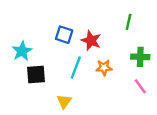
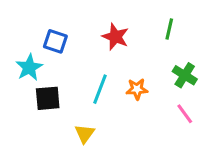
blue square: (64, 35) -> (55, 41), moved
red star: (91, 41) -> (115, 37), moved
green cross: (140, 57) -> (185, 75), turned 30

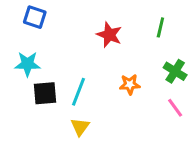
blue square: (55, 41) -> (35, 17), moved
cyan star: (29, 68) -> (27, 64), turned 30
cyan line: (100, 89) -> (79, 92), moved

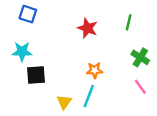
orange star: (130, 84) -> (95, 70), moved
cyan line: (79, 92) -> (89, 96), moved

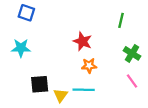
red star: (88, 28) -> (83, 41), moved
black square: (36, 75) -> (40, 84), moved
cyan line: (89, 96) -> (84, 90), turned 70

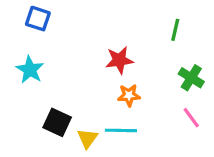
red star: (83, 41) -> (119, 60), turned -30
cyan star: (21, 48) -> (30, 70), turned 30
black square: (40, 84) -> (57, 122), turned 30

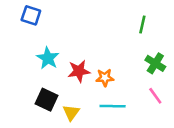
red star: (119, 60) -> (79, 71), moved
cyan star: (30, 70) -> (48, 58), moved
cyan line: (121, 130) -> (113, 106), moved

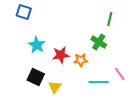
green cross: (155, 63) -> (99, 42), moved
cyan line: (113, 106) -> (99, 82), moved

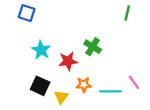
green line: (110, 19) -> (127, 13), moved
green cross: (99, 42) -> (93, 47), moved
orange star: (81, 60) -> (84, 85), moved

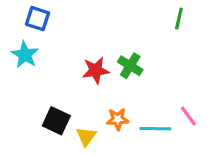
cyan star: (41, 50) -> (25, 55), moved
red star: (68, 61) -> (96, 70), moved

